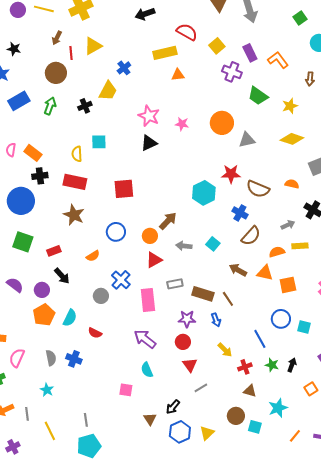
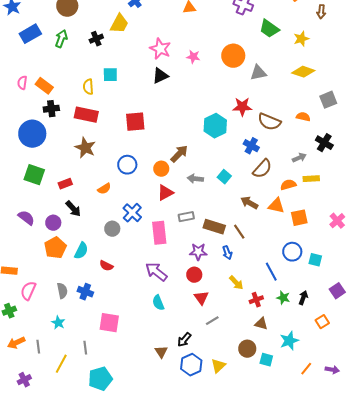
pink square: (126, 390) -> (109, 323), moved, size x1.5
gray line: (86, 420) -> (85, 348), moved
yellow line: (50, 431) -> (61, 364), turned 54

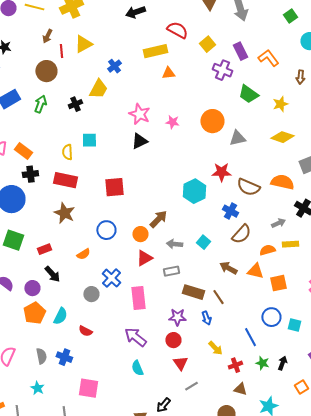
orange semicircle: (303, 117) -> (282, 182), size x1.6
gray rectangle: (186, 217) -> (171, 271), moved

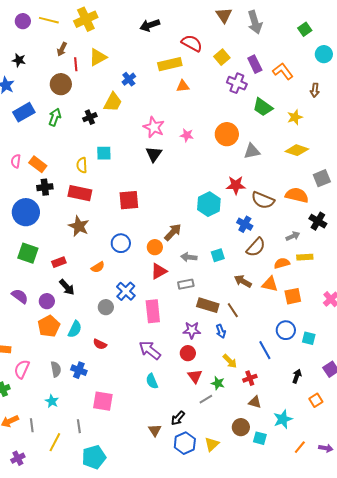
black triangle: (139, 141) -> (154, 154), turned -30
cyan square: (203, 242) -> (218, 255), turned 32
green star: (262, 363) -> (218, 383), moved

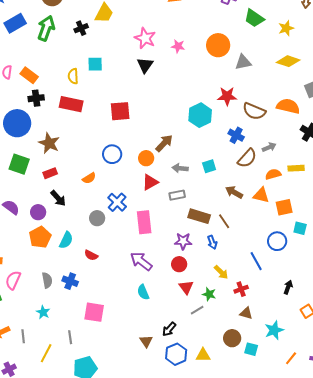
green arrow: (55, 117) -> (46, 28), size x1.4
brown star: (79, 226) -> (49, 143), moved
gray arrow: (293, 236) -> (269, 147), moved
cyan square: (309, 338) -> (300, 228), moved
yellow triangle: (212, 444) -> (203, 355), turned 42

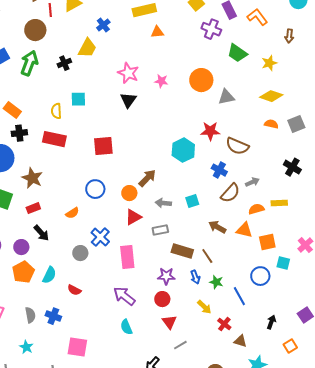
orange semicircle: (288, 106) -> (271, 124), moved, size x0.6
red cross: (241, 289) -> (224, 324), turned -32
green star: (209, 294) -> (216, 282), moved
brown triangle: (246, 313) -> (240, 341), moved

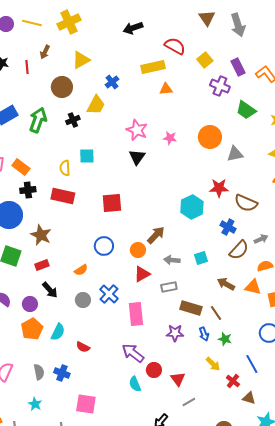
red line: (50, 10) -> (27, 67), moved
brown circle: (35, 30) -> (62, 87), moved
gray circle: (80, 253) -> (83, 300), moved
blue line: (239, 296) -> (252, 364), moved
red circle: (162, 299) -> (154, 370), moved

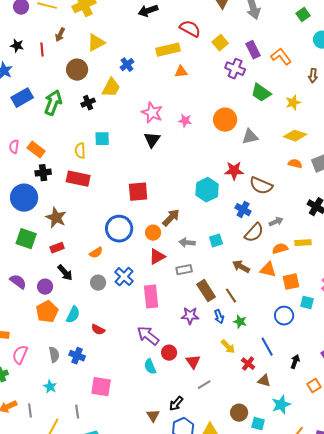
red square: (112, 203) -> (138, 192), moved
blue circle: (104, 246) -> (119, 229), size x1.4
brown rectangle: (191, 308) -> (206, 291), turned 40

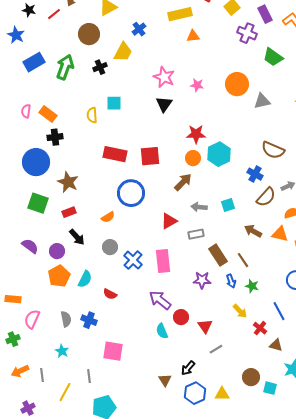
red line: (42, 50) -> (54, 14), turned 56
red star: (234, 171) -> (196, 134), moved
red rectangle: (78, 179) -> (115, 154), moved
orange circle: (153, 233) -> (193, 158), moved
blue cross: (124, 277) -> (133, 260), moved

